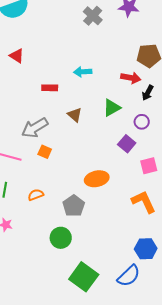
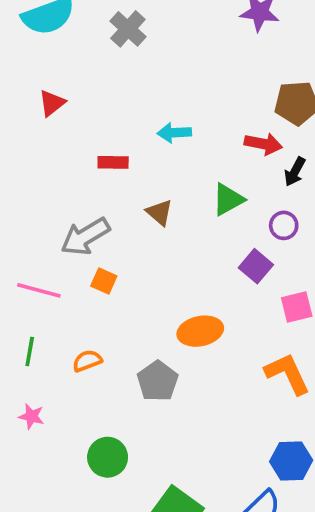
gray cross: (93, 16) -> (128, 29), moved
red triangle: (17, 56) -> (52, 103), turned 49
green circle: (61, 238) -> (108, 457), moved

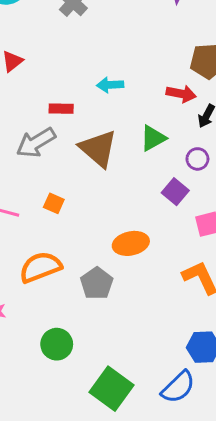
brown triangle: (159, 212) -> (98, 149), size x1.8
gray arrow: (85, 237) -> (36, 143), moved
orange semicircle: (87, 361) -> (40, 267), size x1.8

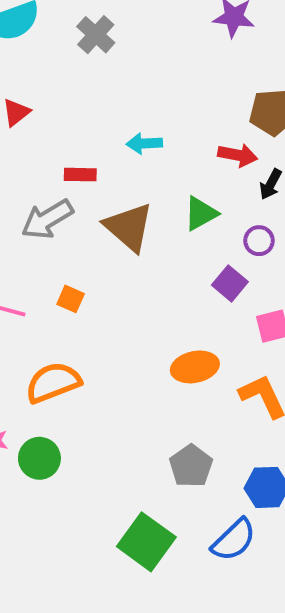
orange ellipse: (131, 243) -> (195, 367), moved
gray pentagon: (97, 283) -> (191, 466), moved
green circle: (57, 344) -> (39, 458), moved

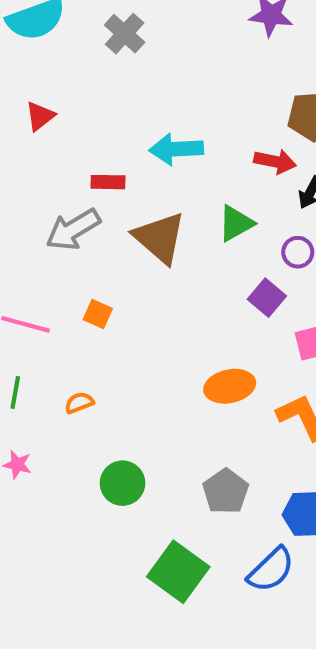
cyan arrow: (144, 143) -> (176, 149), size x1.4
orange semicircle: (53, 383) -> (79, 403), size x0.5
green circle: (39, 458) -> (122, 483), moved

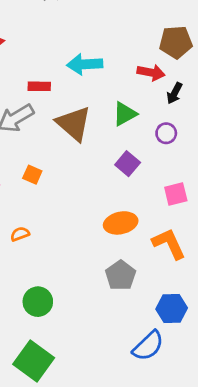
purple square: (267, 298) -> (128, 164), moved
green circle: (122, 483) -> (38, 302), moved
gray pentagon: (226, 491) -> (121, 275), moved
green square: (178, 572) -> (34, 361), moved

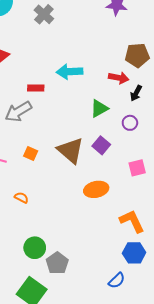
brown triangle: (74, 124) -> (71, 150), moved
orange semicircle: (20, 234) -> (21, 198), turned 48
orange L-shape: (169, 244) -> (132, 221), moved
gray pentagon: (121, 275) -> (57, 263), moved
blue semicircle: (148, 346) -> (117, 280), size x0.7

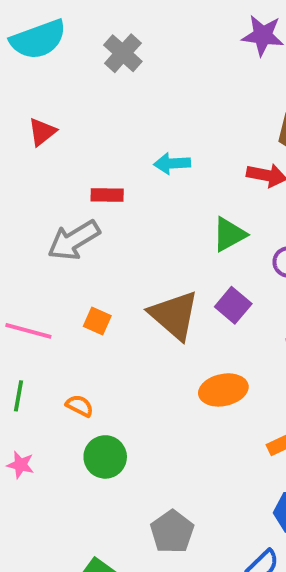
cyan arrow: (70, 72) -> (172, 163), size x0.7
green circle: (35, 248) -> (105, 457), moved
gray pentagon: (57, 263) -> (172, 532), moved

